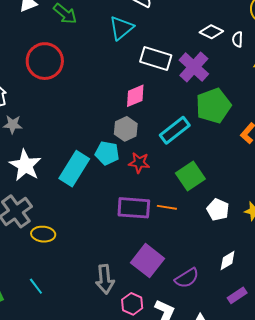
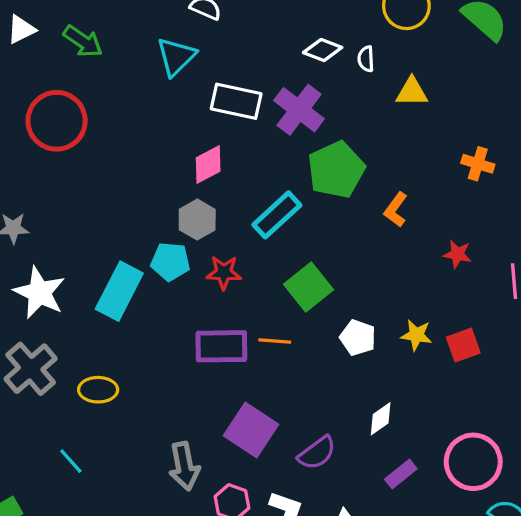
yellow ellipse: (43, 234) -> (98, 390), moved
cyan line: (36, 286) -> (71, 461), moved

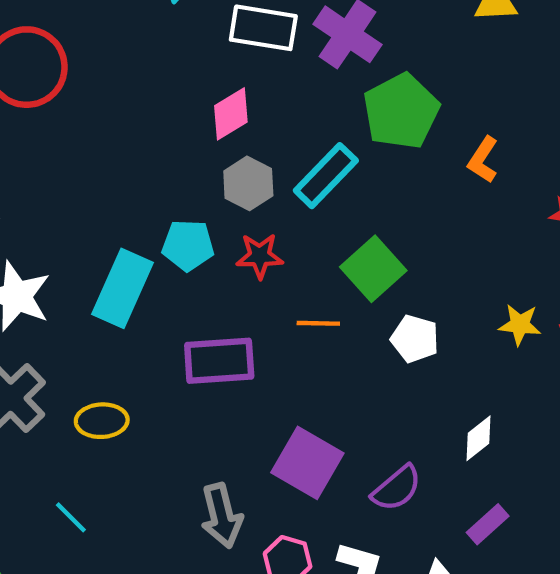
gray hexagon: (197, 220) -> (248, 183), moved
white pentagon: (358, 338) -> (415, 339), moved
orange line: (275, 341) -> (318, 323), moved
purple rectangle: (221, 346) -> (219, 361), moved
purple rectangle: (401, 474) -> (488, 524), moved

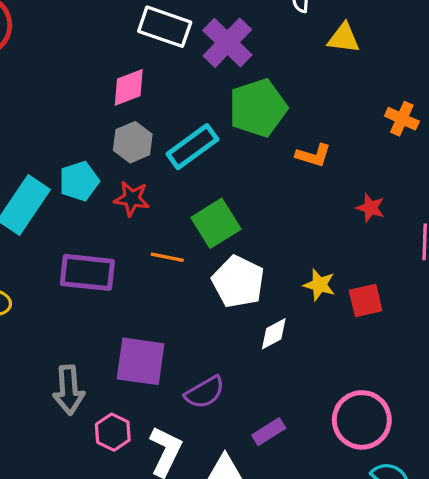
orange L-shape: (483, 160) -> (313, 155), turned -116
cyan pentagon: (188, 245) -> (79, 181), turned -30
white pentagon: (415, 339) -> (238, 282), size x1.4
white diamond: (479, 438) -> (274, 334), moved
purple square: (307, 463) -> (141, 361), turned -32

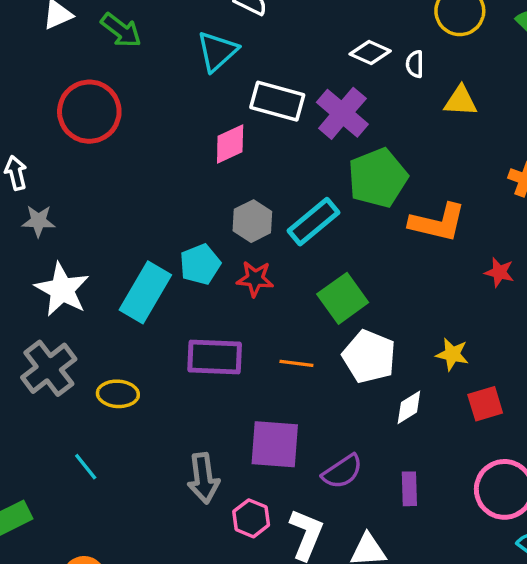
pink diamond: (129, 87) -> (230, 144), moved
orange L-shape: (313, 155) -> (438, 223), size x1.6
orange line: (167, 257) -> (296, 363), moved
red square: (366, 301) -> (485, 404), moved
purple rectangle: (269, 432) -> (409, 489), moved, turned -56

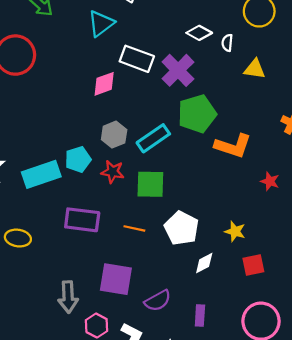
cyan rectangle: (145, 292) -> (41, 174), turned 36
green square: (343, 298) -> (150, 184), moved, turned 32

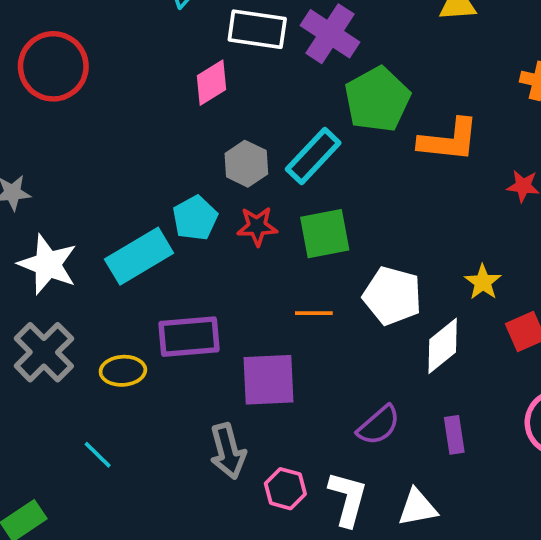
purple rectangle: (82, 220) -> (189, 337), moved
yellow star: (235, 231) -> (483, 282), turned 30
white diamond: (204, 263) -> (443, 346), size x1.4
purple square: (116, 279) -> (268, 380), moved

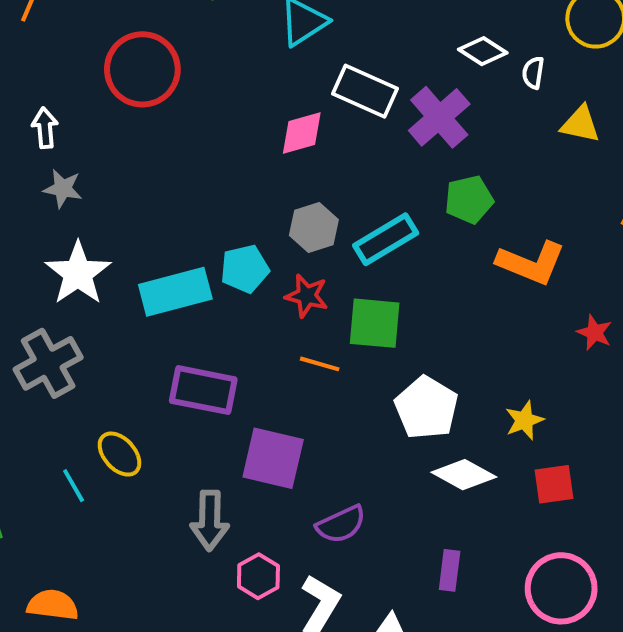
green pentagon: (377, 99) -> (469, 200), size x0.7
orange line: (314, 313) -> (320, 364), moved
white diamond: (443, 346) -> (464, 475), turned 52
yellow ellipse: (123, 371) -> (119, 454), moved, turned 36
purple semicircle: (379, 425) -> (341, 524), moved

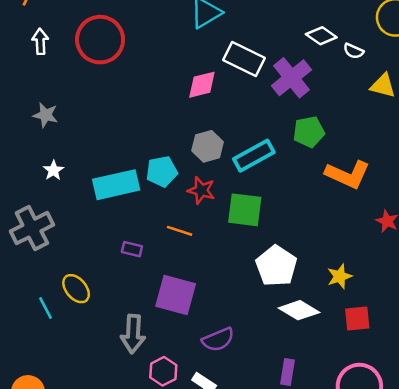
white semicircle: (533, 73) -> (354, 51), turned -78
white arrow: (45, 128) -> (40, 42), moved
white star: (78, 273) -> (53, 170), size x0.5
orange line: (320, 364) -> (180, 231), moved
purple rectangle: (203, 390) -> (132, 249), size x0.5

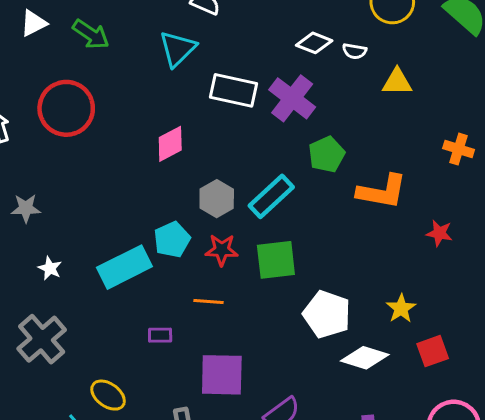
pink diamond: (202, 85) -> (170, 144), moved

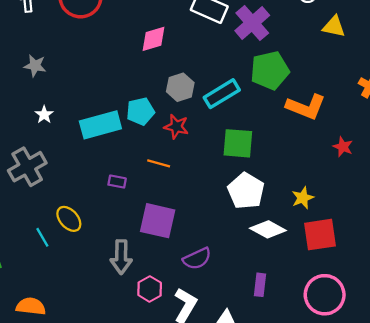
green pentagon: (327, 154) -> (270, 70), size x1.4
green square: (276, 260) -> (238, 143), moved
red square: (433, 351) -> (320, 235), size x1.4

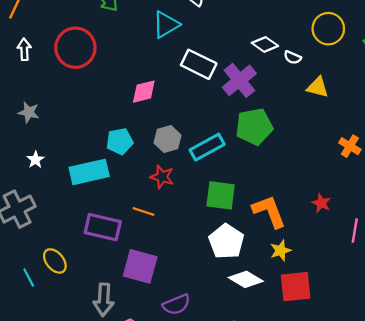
orange L-shape: (306, 107) -> (269, 211), moved, turned -135
cyan pentagon: (140, 111) -> (120, 141), moved
purple rectangle: (117, 182) -> (103, 227), size x2.0

